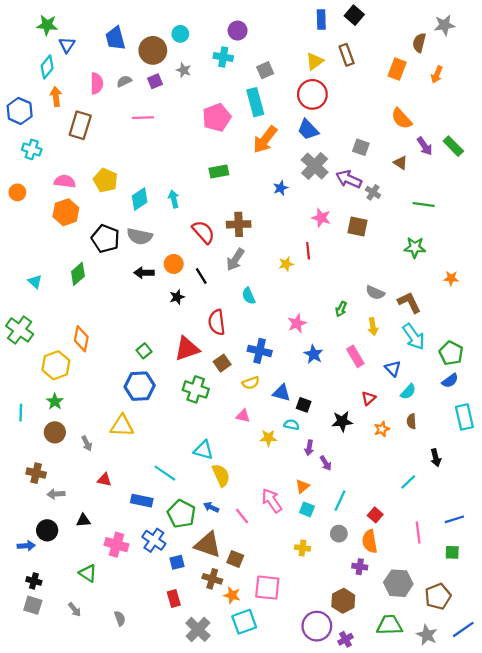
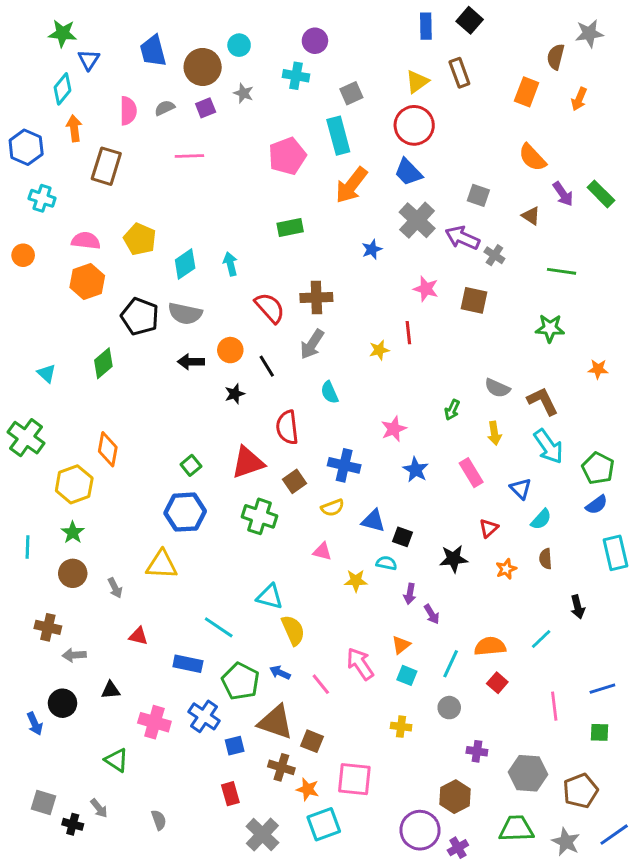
orange semicircle: (370, 541) -> (490, 646), moved, turned 95
blue arrow: (26, 546) -> (35, 724), turned 70
black cross: (34, 581) -> (73, 824), moved

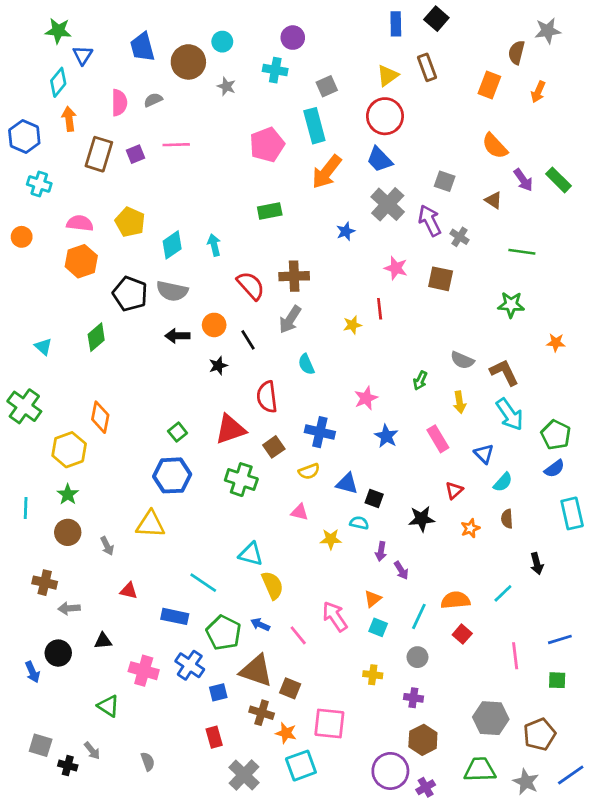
purple square: (206, 108) -> (136, 154), moved
purple arrow: (462, 238) -> (430, 221), turned 40
purple cross: (477, 751) -> (413, 698), moved

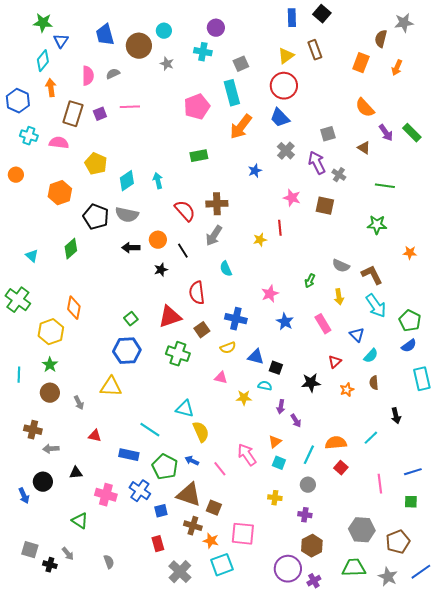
gray square: (445, 181) -> (328, 134), turned -35
gray cross: (388, 204) -> (286, 151), size x0.7
pink semicircle: (80, 223) -> (59, 143), moved

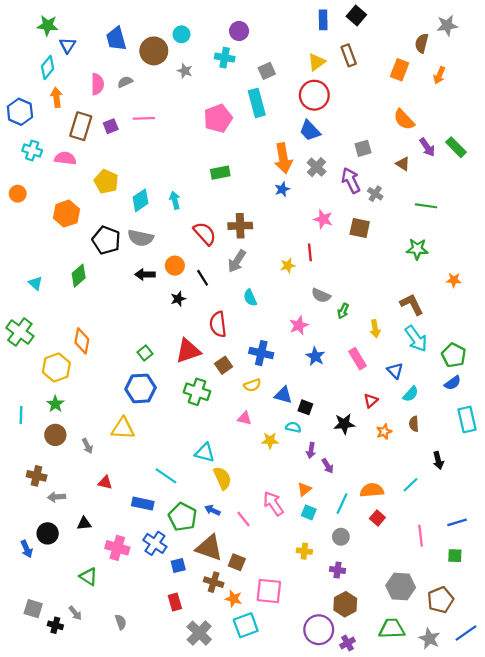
orange arrow: (241, 127) -> (283, 158), moved, turned -48
gray semicircle: (341, 266) -> (321, 295), moved

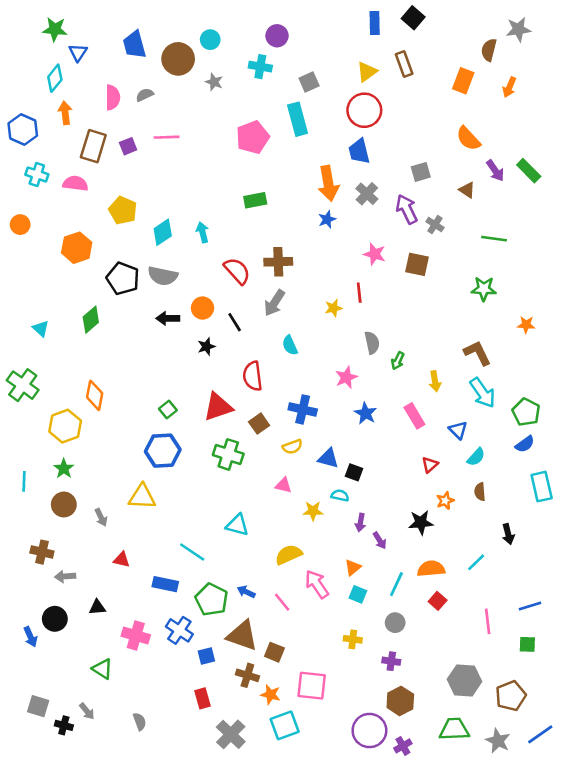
blue trapezoid: (310, 131) -> (359, 151), turned 30
gray semicircle: (321, 295) -> (372, 343), turned -126
black star: (344, 424) -> (421, 522), moved
yellow semicircle: (222, 478) -> (289, 555), moved, turned -90

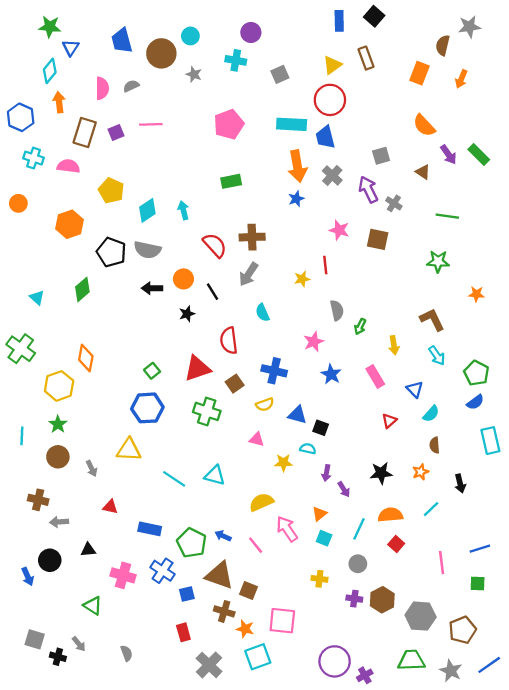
cyan rectangle: (298, 119) -> (292, 124), moved, turned -72
cyan arrow: (482, 393) -> (437, 356), size x0.7
orange star: (445, 501) -> (421, 472), moved
cyan line: (192, 552) -> (174, 479), moved
brown hexagon: (400, 701) -> (382, 600), moved

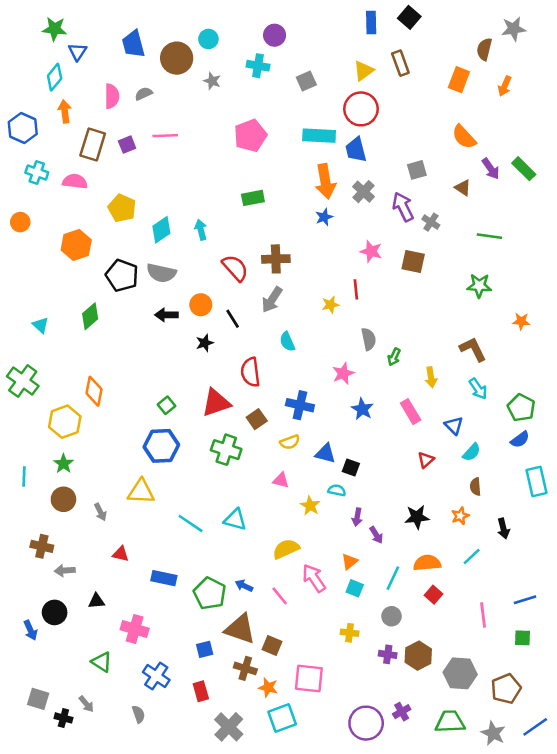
yellow star: (283, 463) -> (310, 506), turned 30
blue cross: (163, 571) -> (156, 676), moved
purple cross: (365, 675) -> (402, 712), moved

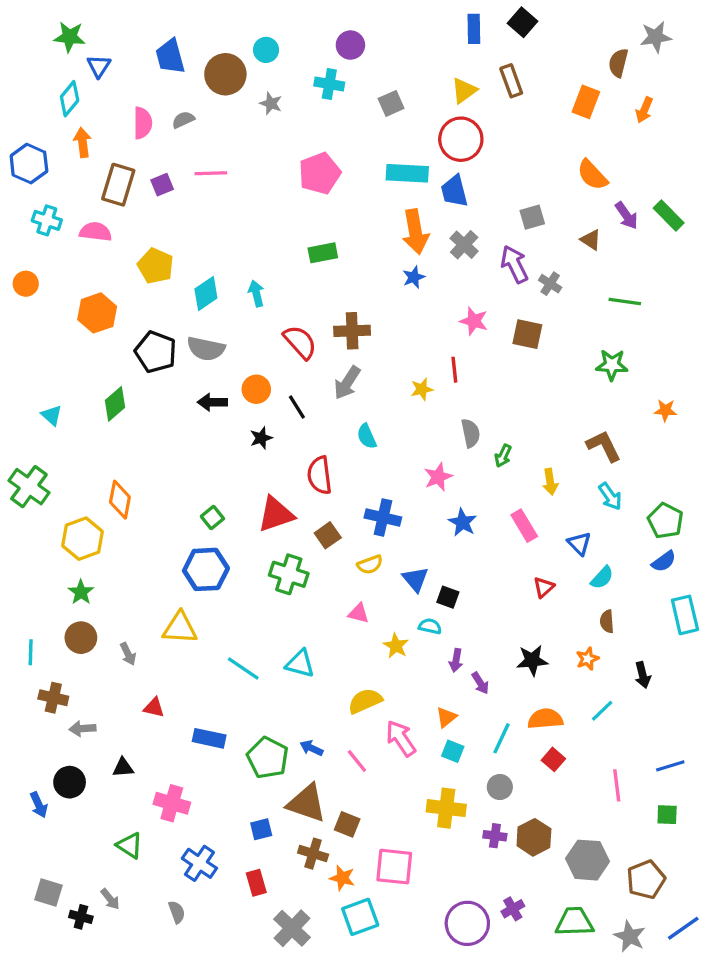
blue triangle: (325, 454) -> (415, 579), turned 35
cyan line: (24, 476) -> (31, 652), moved
yellow cross: (350, 633) -> (446, 808), size x1.6

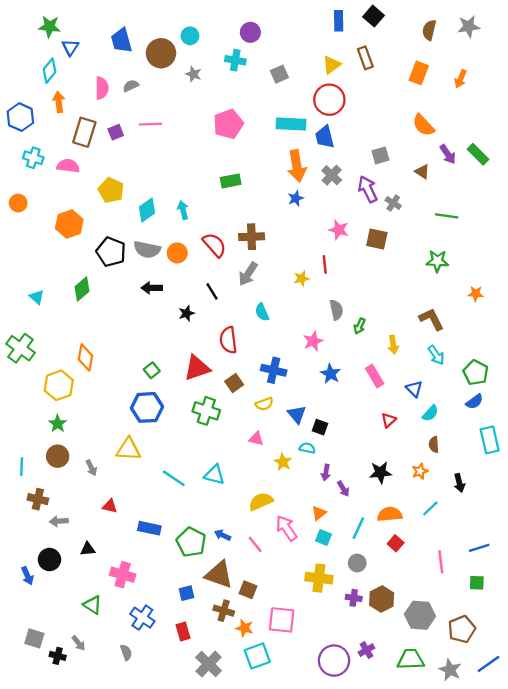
brown semicircle: (618, 63) -> (429, 30), moved
orange circle: (256, 389) -> (177, 253), moved

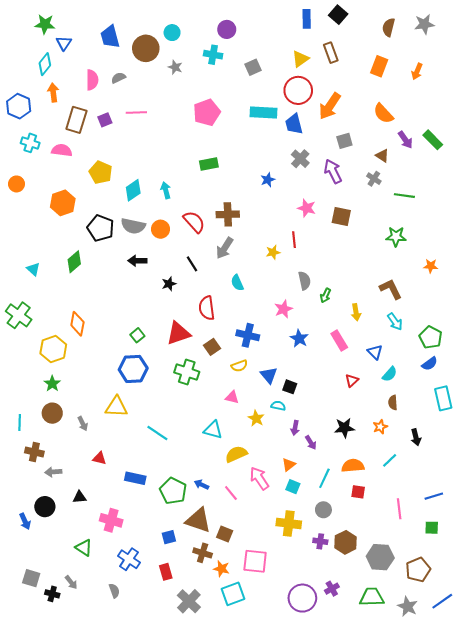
orange arrow: (297, 166) -> (330, 106), moved, turned 44
gray cross: (393, 203) -> (374, 179), moved
cyan triangle: (214, 475) -> (213, 430), moved
red square: (396, 543) -> (358, 492), turned -32

